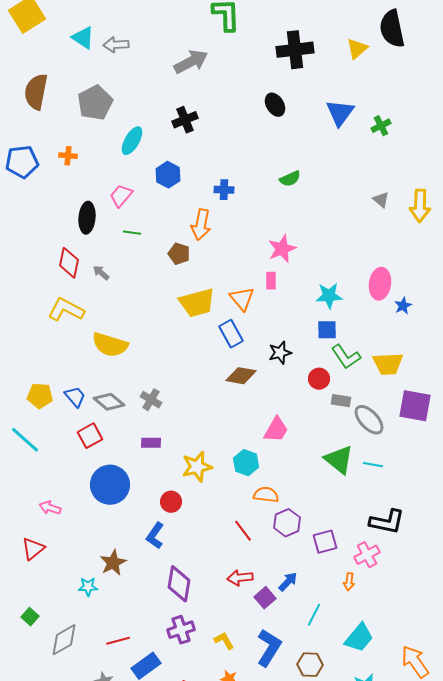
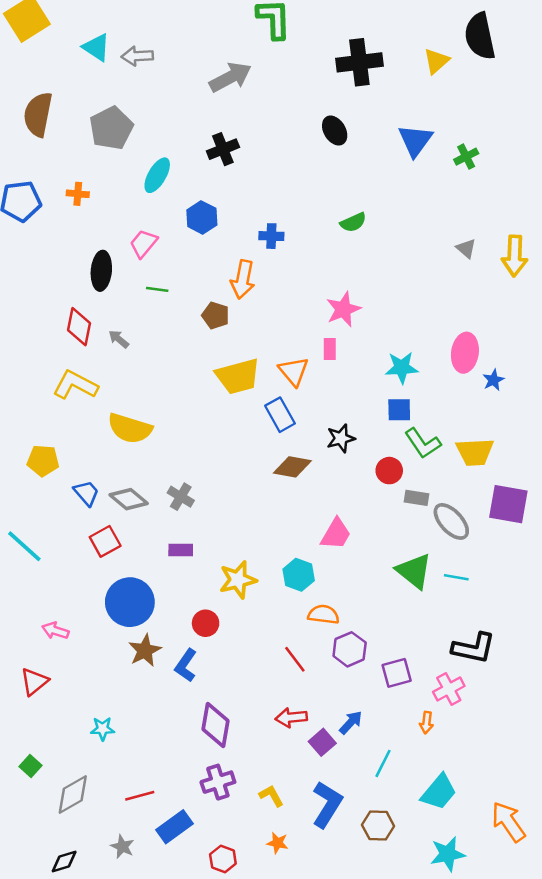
yellow pentagon: (40, 396) -> (43, 461), moved
brown star: (113, 563) -> (145, 651), moved

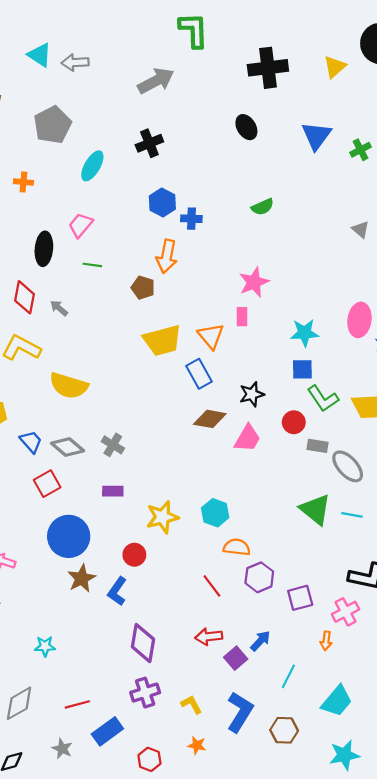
blue hexagon: (202, 217) -> (162, 202), moved
pink trapezoid: (336, 534) -> (247, 438), moved

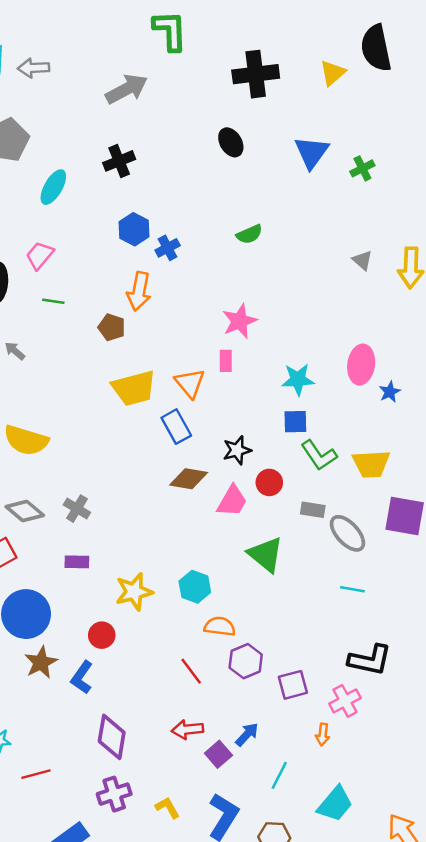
blue cross: (191, 219) -> (168, 248), turned -30
red circle: (294, 422) -> (269, 482), moved
green triangle: (315, 509) -> (266, 554), moved
red line: (77, 704) -> (36, 774), moved

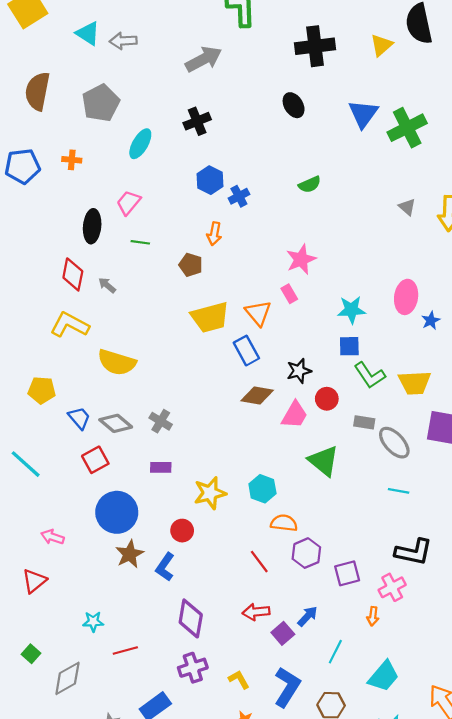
green cross: (362, 168) -> (407, 128), size x1.8
orange arrow: (139, 291) -> (214, 234), size x0.7
pink rectangle: (226, 361) -> (289, 294), turned -30

